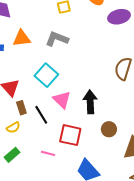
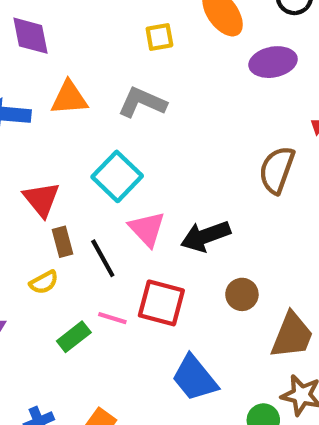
black arrow: (90, 102) -> (206, 236), turned -110
pink line: (48, 153) -> (112, 318), moved
green rectangle: (12, 155) -> (74, 337), moved

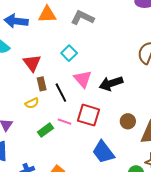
cyan square: (117, 176) -> (69, 53), size x0.7
brown circle: (242, 294) -> (128, 121), moved

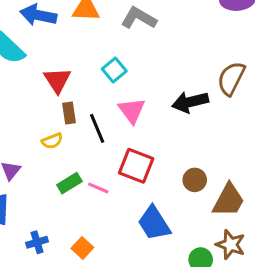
black arrow: (111, 83) -> (190, 102), moved
pink line: (65, 122) -> (98, 188), moved

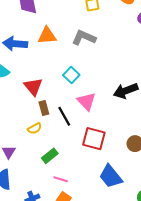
pink line: (98, 188) -> (61, 179), moved

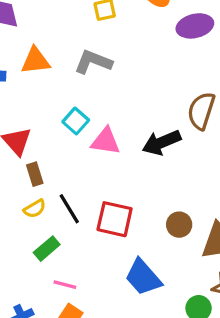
pink triangle: (86, 101) -> (106, 141), moved, turned -36
black line: (64, 116) -> (69, 209), moved
yellow semicircle: (35, 128) -> (35, 209), moved

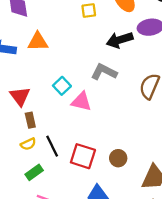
gray L-shape: (93, 62) -> (104, 72), moved
black arrow: (162, 142) -> (120, 40), moved
brown circle: (179, 225) -> (118, 158), moved

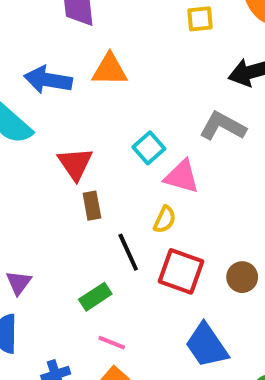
yellow semicircle: (28, 144) -> (165, 220), moved, turned -42

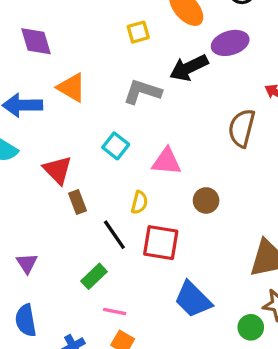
orange triangle: (110, 70) -> (72, 88), turned 40
gray L-shape: (223, 126) -> (142, 92), moved
pink triangle: (182, 177) -> (167, 161), moved
brown circle: (242, 277) -> (206, 200), moved
purple triangle: (19, 283) -> (27, 263), moved

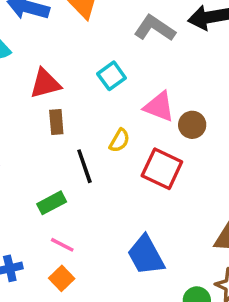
red triangle: (58, 170) -> (45, 83), turned 44
brown circle: (206, 200) -> (192, 125), moved
red square: (161, 243) -> (162, 169), moved

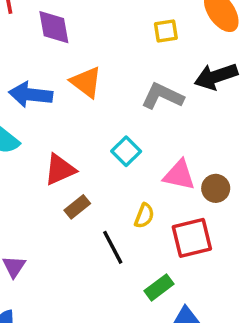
brown rectangle: (56, 122) -> (77, 207), turned 65
red square: (162, 169) -> (192, 238), turned -30
green rectangle: (52, 203) -> (159, 287), moved

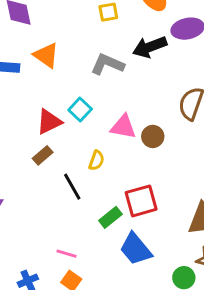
red triangle: (60, 170) -> (49, 122), moved
red square: (192, 238) -> (141, 201), moved

